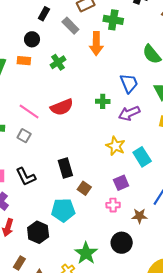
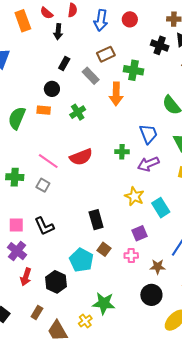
black rectangle: (65, 168) -> (96, 220), moved
brown square: (84, 188) -> (104, 249), moved
cyan pentagon: (63, 210) -> (81, 260), turned 30
black circle: (122, 243) -> (151, 295), moved
green star: (86, 253) -> (104, 303), turned -30

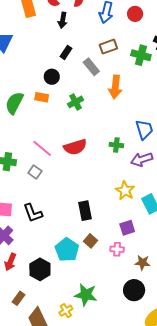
green cross: (133, 70) -> (141, 55), moved

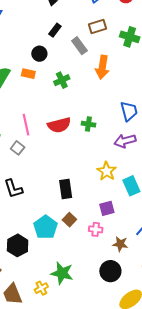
green cross: (116, 145) -> (88, 124), moved
pink line: (42, 148) -> (26, 125), turned 35

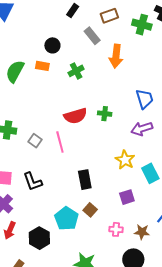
black rectangle: (55, 30) -> (73, 11), moved
pink line: (26, 125) -> (60, 142), moved
pink cross: (96, 229) -> (116, 229), moved

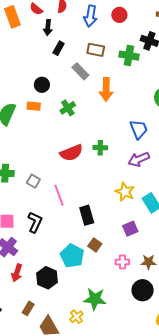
brown rectangle: (109, 16) -> (96, 50), turned 36
pink line: (60, 142) -> (59, 195), moved
black L-shape: (33, 182) -> (35, 222), turned -130

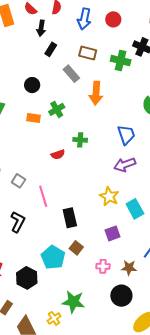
orange rectangle: (34, 106) -> (34, 118), moved
green cross: (100, 148) -> (80, 140), moved
red semicircle: (71, 153) -> (58, 154), size x0.6

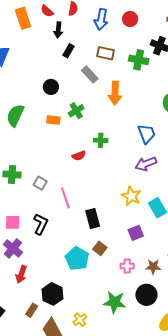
black hexagon: (27, 278) -> (52, 294), moved
green star: (73, 302) -> (115, 302), moved

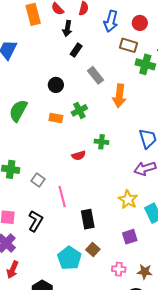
brown rectangle: (106, 53) -> (128, 45), moved

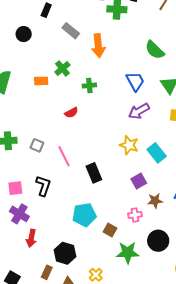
black circle: (56, 85) -> (24, 34), moved
green cross: (101, 142) -> (89, 85), moved
brown square: (93, 249) -> (110, 230), moved
cyan pentagon: (69, 258) -> (84, 215), turned -30
brown star: (145, 272) -> (155, 201), moved

